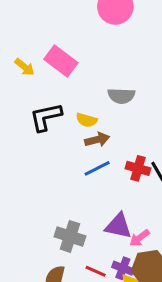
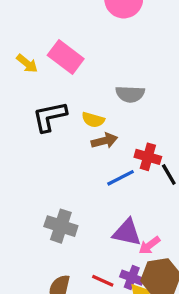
blue line: (97, 168) -> (120, 178), moved
red cross: (138, 168) -> (148, 157), moved
gray cross: (70, 236) -> (61, 226), moved

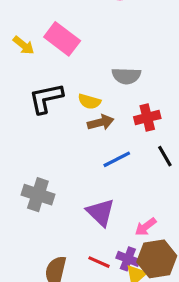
red cross: (148, 157) -> (147, 118), moved, turned -30
gray cross: (61, 226) -> (38, 195), moved
purple triangle: (127, 233) -> (101, 212), moved, turned 32

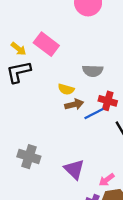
black L-shape: (46, 98) -> (19, 72), moved
red cross: (147, 118) -> (108, 101), turned 30
blue line: (117, 159) -> (94, 114), moved

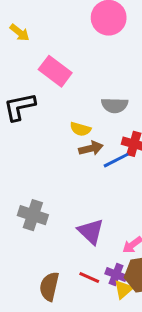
yellow arrow: (19, 49) -> (20, 33), moved

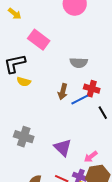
yellow semicircle: (80, 129) -> (24, 82), moved
brown arrow: (91, 148) -> (63, 92), turned 119

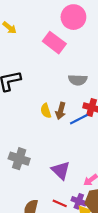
pink rectangle: (39, 40) -> (54, 43), moved
yellow semicircle: (24, 82) -> (46, 111), moved, turned 56

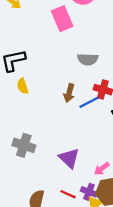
pink rectangle: (54, 43) -> (62, 19), turned 30
yellow semicircle: (46, 111) -> (23, 86), moved

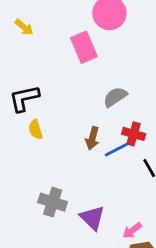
gray semicircle: (88, 59) -> (115, 97), turned 144
gray cross: (24, 145) -> (53, 202), moved

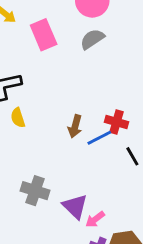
pink rectangle: (84, 47) -> (44, 35), moved
gray semicircle: (115, 97) -> (92, 39), moved
pink arrow: (132, 231) -> (95, 219), moved

